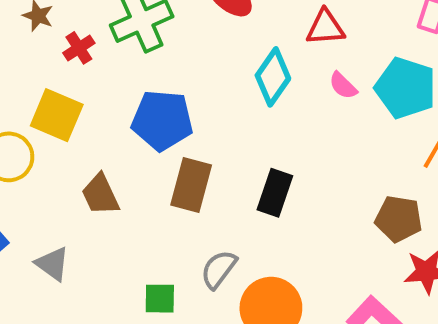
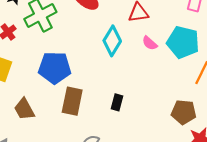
black rectangle: (275, 193) -> (117, 102), size x0.7

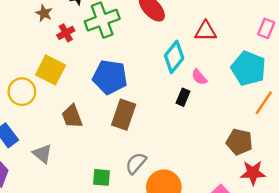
pink semicircle: (150, 43) -> (199, 77), moved
black rectangle: (117, 102) -> (183, 97), moved

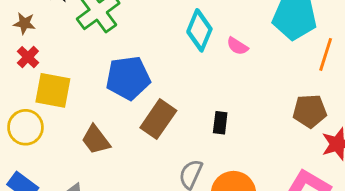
red cross: (66, 33) -> (28, 57), moved
black rectangle: (183, 97) -> (220, 123), moved
brown rectangle: (124, 115) -> (158, 119), turned 32

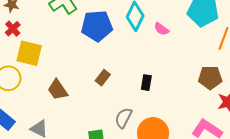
blue pentagon: (128, 78) -> (97, 26), moved
brown rectangle: (158, 119) -> (103, 78), size x0.6

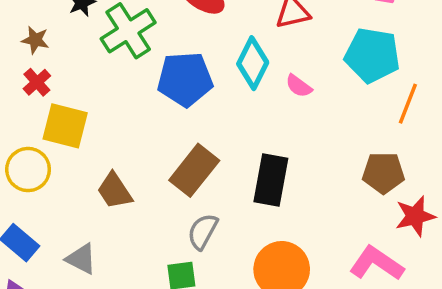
brown rectangle: (103, 78) -> (194, 170), size x1.8
black rectangle: (146, 83) -> (271, 180), size x1.8
gray semicircle: (123, 118) -> (203, 231), moved

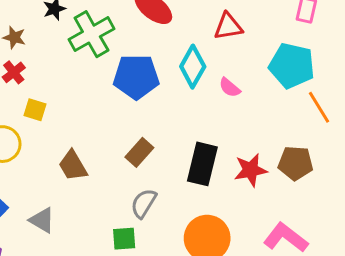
orange line: (408, 104) -> (319, 107), turned -56
yellow square: (65, 126) -> (35, 110), size x0.6
brown rectangle: (194, 170) -> (139, 152), size x0.7
red star: (415, 216) -> (251, 170), moved

